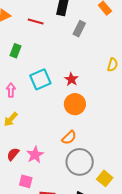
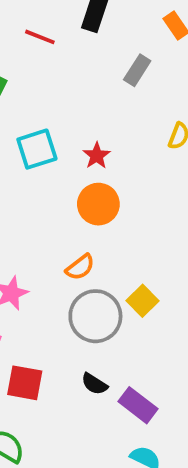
gray rectangle: (79, 29) -> (137, 70), moved
yellow square: (105, 178) -> (143, 301), moved

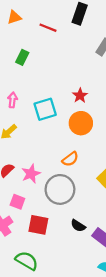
cyan square: (37, 149) -> (45, 109), moved
gray circle: (95, 316) -> (60, 189), moved

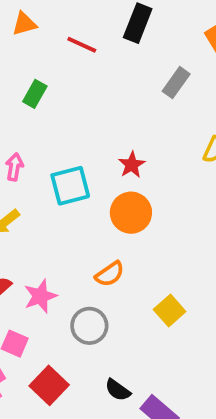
gray circle: (60, 189) -> (89, 326), size x0.7
red square: (38, 225) -> (49, 385), turned 30

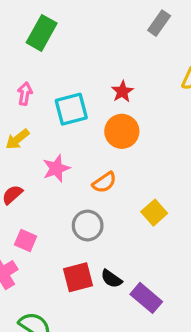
green rectangle: (35, 94) -> (42, 33), size x1.5
pink star: (40, 296) -> (56, 168), moved
red square: (49, 385) -> (78, 277), moved, turned 32

